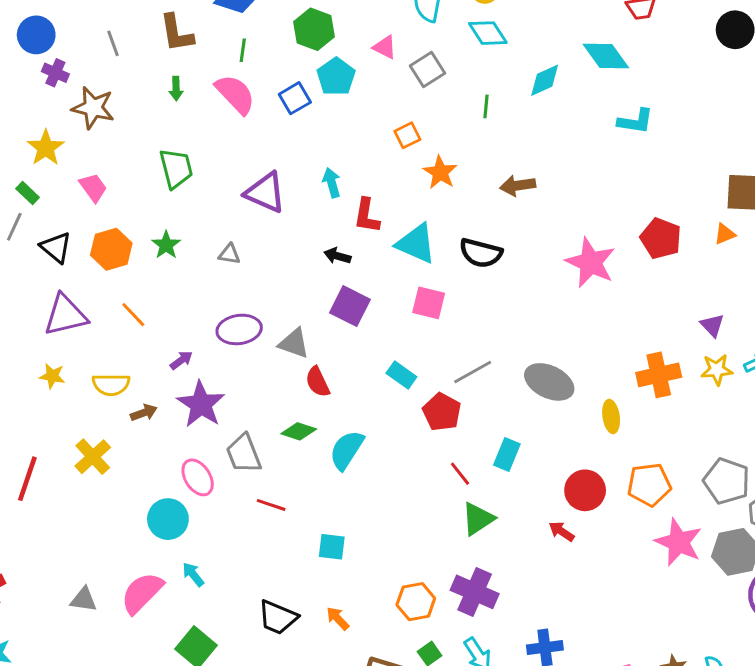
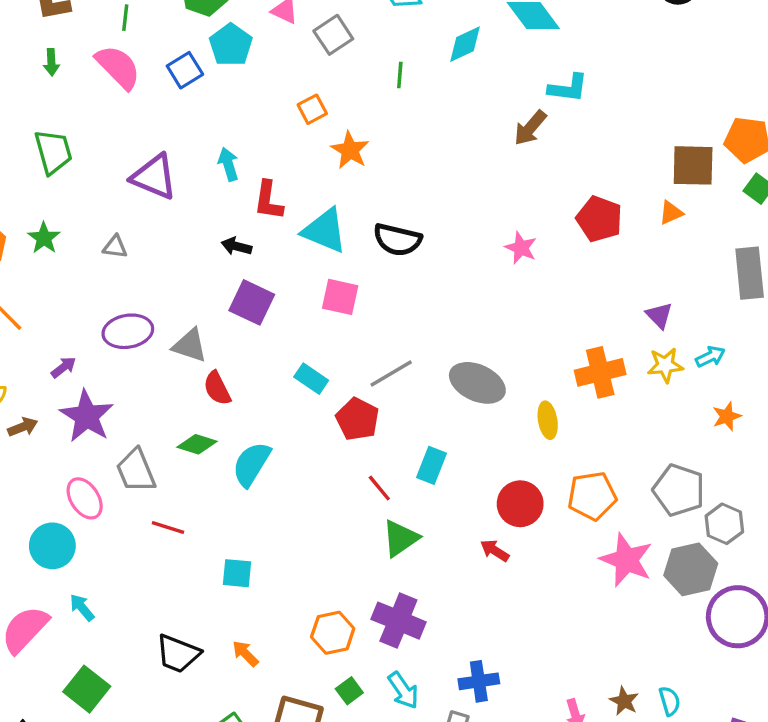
brown arrow: (518, 186) -> (530, 128), moved, turned -40
pink star: (590, 263) -> (521, 248), size x0.6

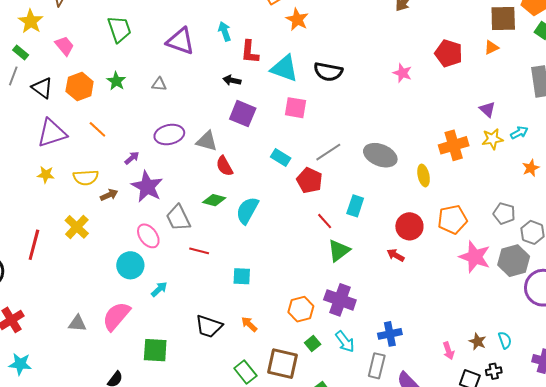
gray pentagon: (679, 490) -> (504, 214), size x0.7
cyan arrow: (82, 608) -> (159, 289), moved, turned 90
green square: (87, 689) -> (155, 350), turned -32

